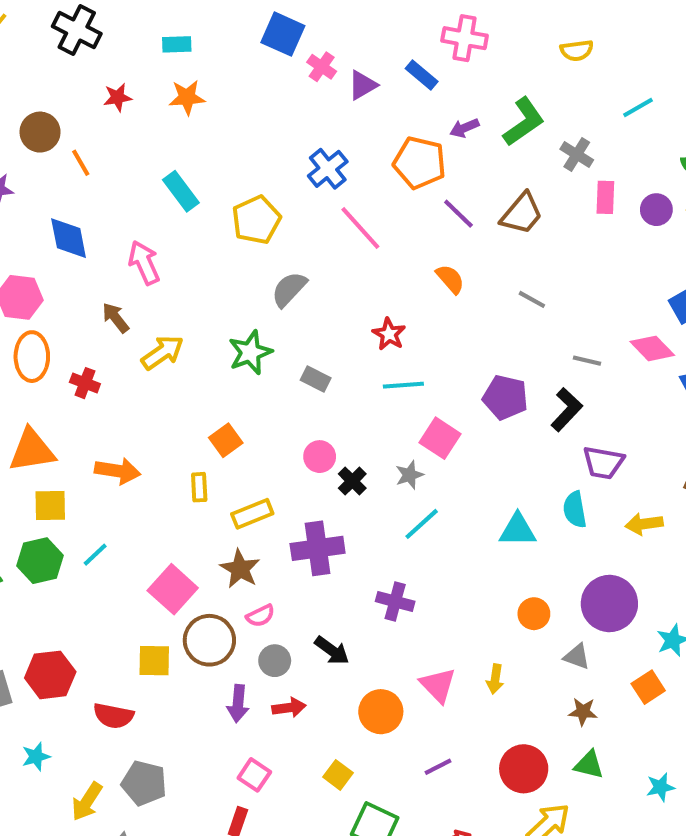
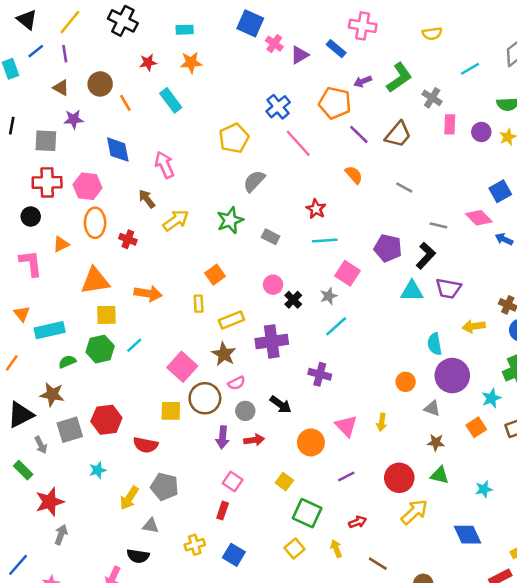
cyan rectangle: (181, 191) -> (171, 100), moved
cyan semicircle: (575, 510) -> (435, 344), moved
cyan triangle: (518, 530) -> (412, 291), moved

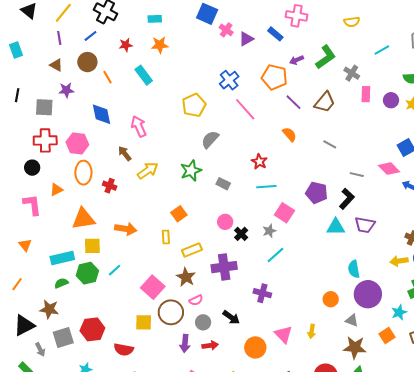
blue line: (36, 51) -> (90, 36), moved
yellow arrow: (474, 326) -> (399, 261), moved
cyan rectangle: (50, 330) -> (62, 258), moved
brown star: (436, 442) -> (355, 347), size x1.6

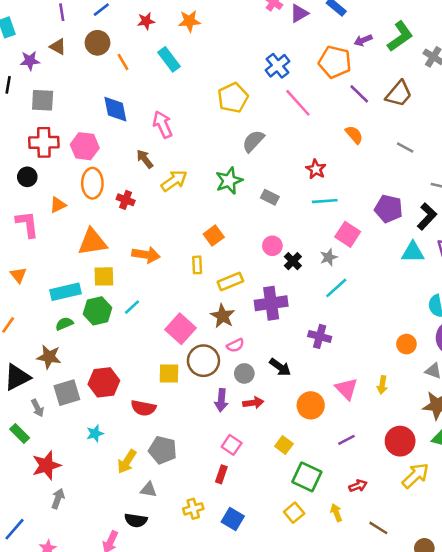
purple star: (66, 90) -> (30, 61), moved

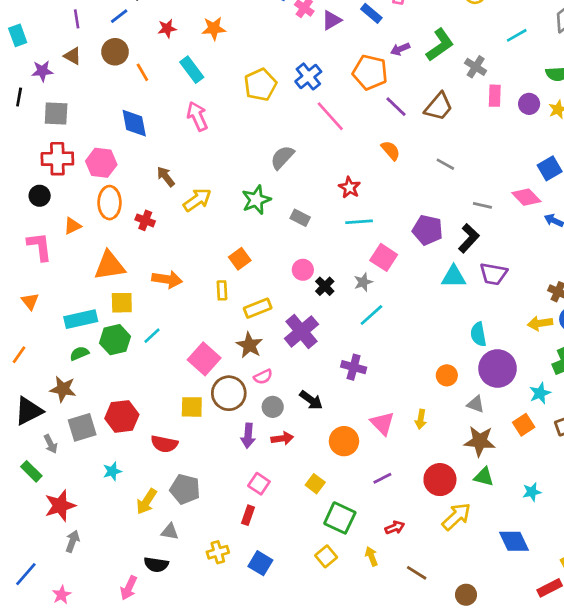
yellow pentagon: (233, 98) -> (260, 85), moved
pink arrow: (163, 124) -> (197, 116), moved
purple cross: (271, 303) -> (301, 331), turned -32

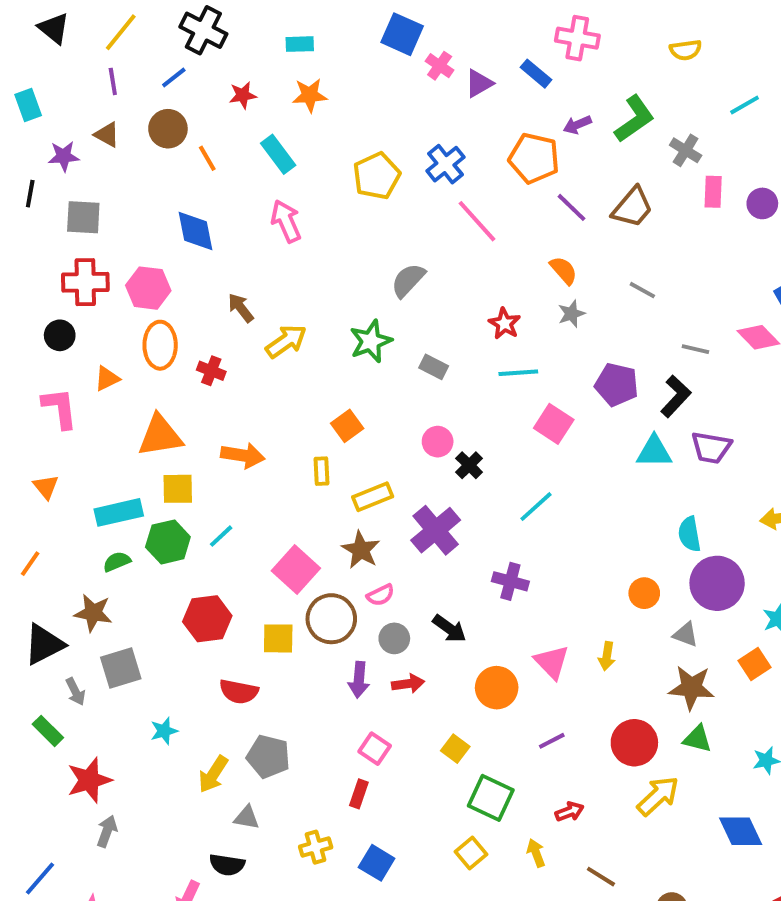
gray star: (363, 282) -> (571, 314), moved
red hexagon: (122, 416) -> (207, 619), moved

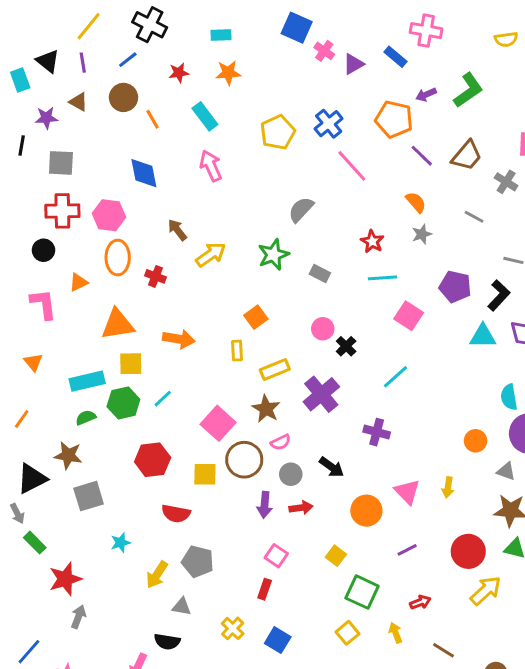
black triangle: (54, 28) -> (48, 61), moved
gray cross: (686, 150) -> (506, 182), moved
gray arrow: (75, 692) -> (17, 514), moved
yellow cross: (316, 847) -> (233, 628), turned -30

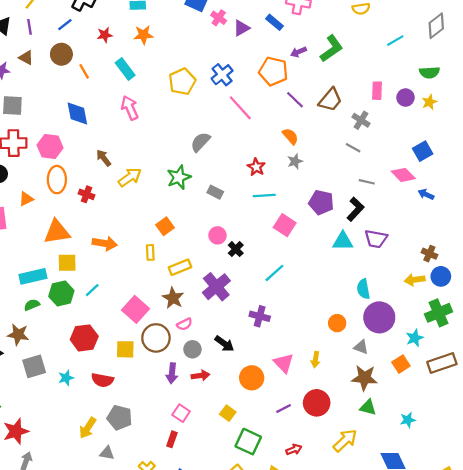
gray line: (474, 217) -> (353, 148), moved
cyan star: (121, 543) -> (66, 378), moved
red circle: (468, 551) -> (317, 403), moved

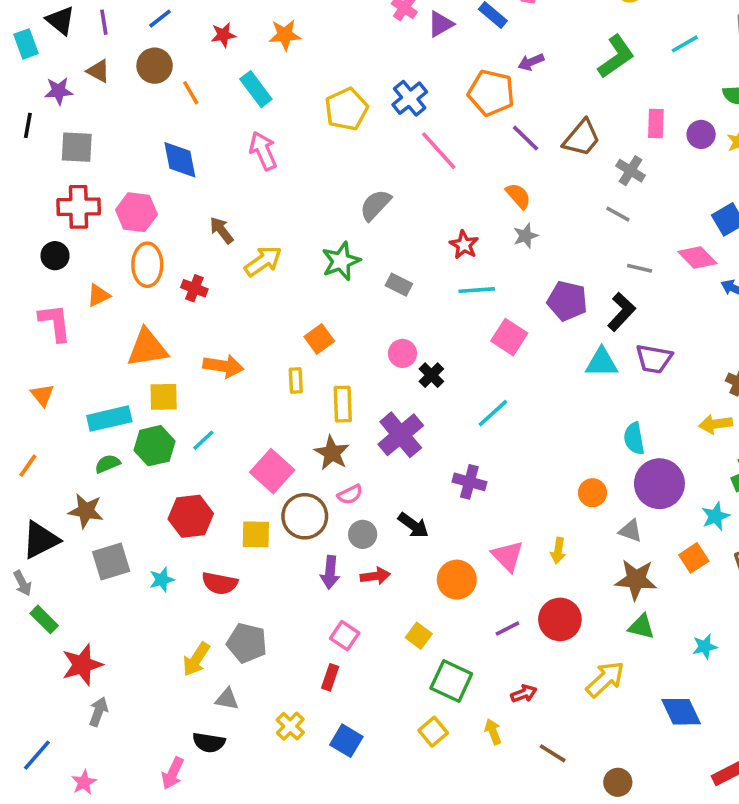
green L-shape: (331, 49) -> (616, 57), moved
yellow rectangle: (180, 267) -> (343, 404), turned -70

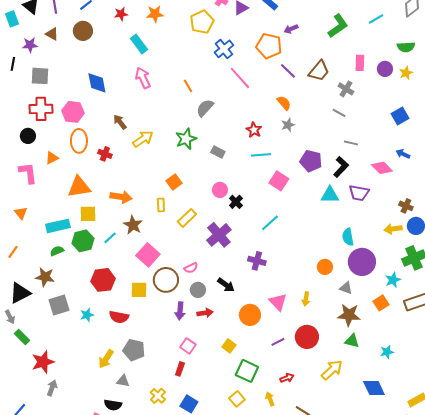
orange line: (191, 93) -> (188, 86), moved
yellow pentagon: (346, 109) -> (202, 22), moved
pink diamond: (697, 257) -> (382, 168), moved
yellow rectangle: (343, 404) -> (187, 218), turned 48
brown star: (332, 453) -> (133, 225), moved

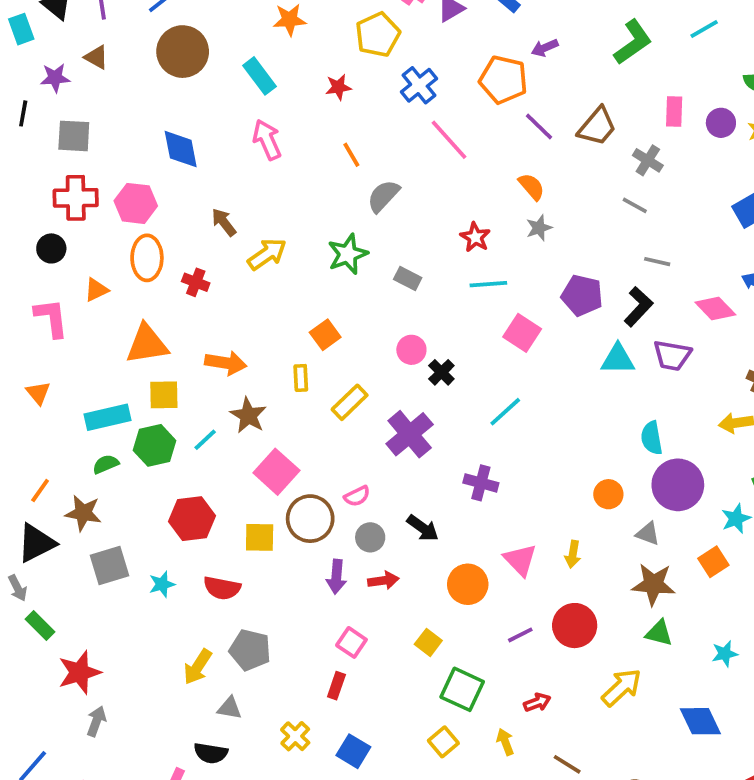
red star: (121, 14) -> (338, 87), moved
brown circle: (83, 31) -> (183, 52), moved, size x1.4
orange line: (13, 252) -> (40, 490), moved

